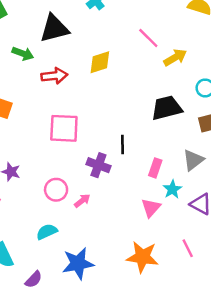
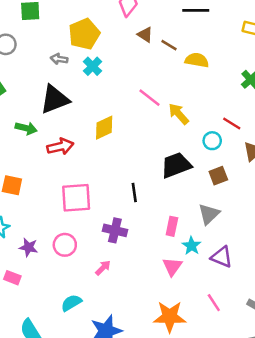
yellow arrow: (175, 57) -> (179, 114), turned -95
black line: (122, 145) -> (134, 192), moved
pink circle: (56, 190) -> (65, 245), moved

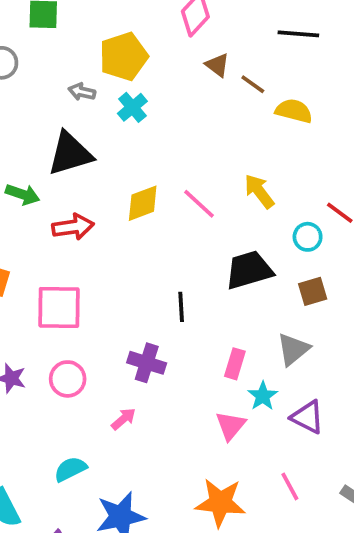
pink line: (150, 98) -> (199, 204), moved
pink square: (76, 198) -> (59, 307), moved

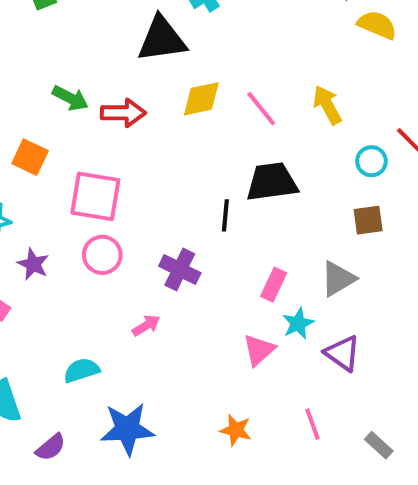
black triangle: (70, 154) -> (162, 39), moved
green arrow: (23, 194) -> (70, 98), moved
black trapezoid: (249, 270) -> (272, 182), moved
pink circle: (68, 379) -> (102, 255), moved
orange star: (220, 503) -> (236, 430), size x0.6

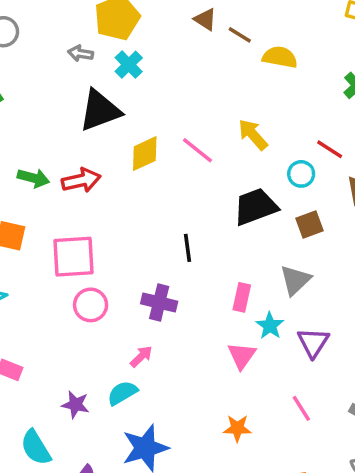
black trapezoid: (272, 182) -> (256, 207), moved
purple star: (33, 264) -> (75, 405), moved
purple triangle: (342, 353) -> (313, 342), turned 40
cyan semicircle: (82, 370) -> (122, 393), moved

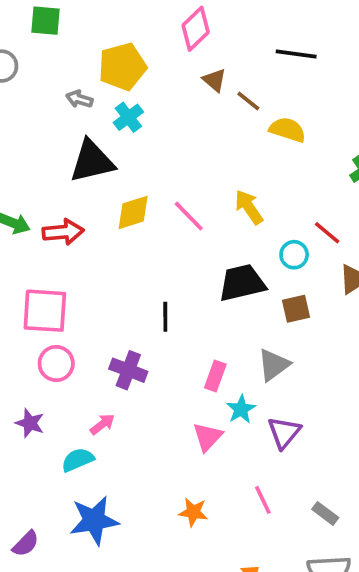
purple star: (75, 405) -> (30, 423), moved

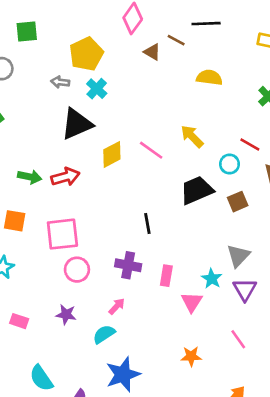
brown line: (248, 101) -> (176, 40), moved
gray triangle: (274, 365) -> (238, 256), moved
pink rectangle: (215, 376) -> (166, 276), moved

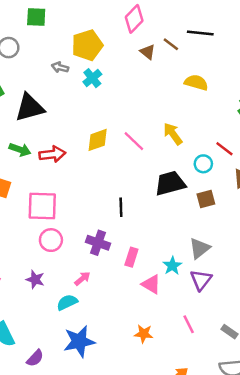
black triangle: (77, 124) -> (30, 108), moved
pink triangle: (192, 302) -> (151, 284), turned -40

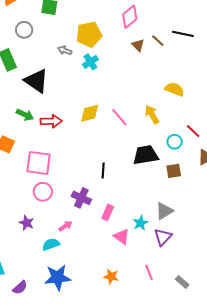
yellow semicircle: (196, 83) -> (175, 89), moved
black triangle: (30, 108) -> (36, 81), turned 44

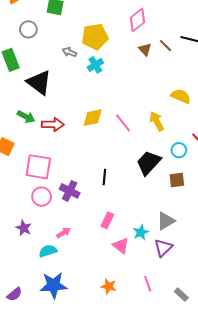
black trapezoid: (146, 155) -> (149, 163), turned -40
purple cross: (81, 198) -> (70, 191), moved

